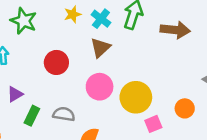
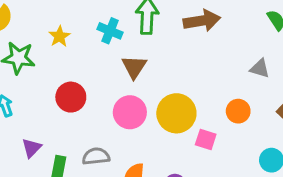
yellow star: (73, 14) -> (59, 36), moved
brown triangle: (100, 48) -> (134, 67), moved
pink square: (153, 124) -> (206, 140), turned -35

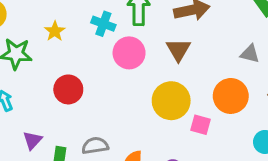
brown triangle: (134, 67) -> (178, 50), moved
orange circle: (238, 111) -> (231, 96), size x1.5
pink circle: (130, 112) -> (129, 53), moved

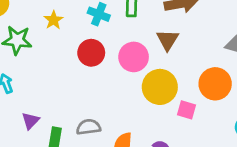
pink circle: (129, 53) -> (134, 57), moved
red circle: (68, 89) -> (91, 53), moved

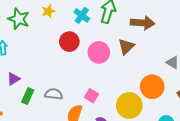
yellow circle: (160, 87) -> (129, 105), moved
pink square: (187, 110) -> (91, 96), moved

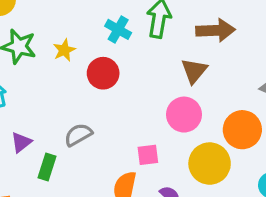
yellow star: (48, 11) -> (64, 50), moved
pink circle: (99, 52) -> (184, 115), moved
gray semicircle: (54, 94) -> (78, 135), moved, turned -30
pink square: (91, 96) -> (148, 155), turned -32

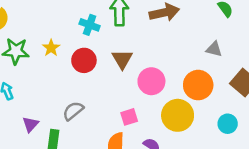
brown triangle: (194, 71) -> (122, 59), moved

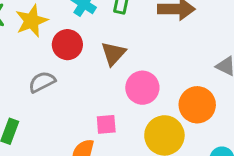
yellow star: (51, 48) -> (32, 21), size x1.5
gray semicircle: (73, 111) -> (42, 82), moved

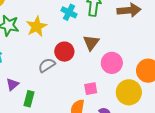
red circle: (67, 45) -> (64, 52), moved

